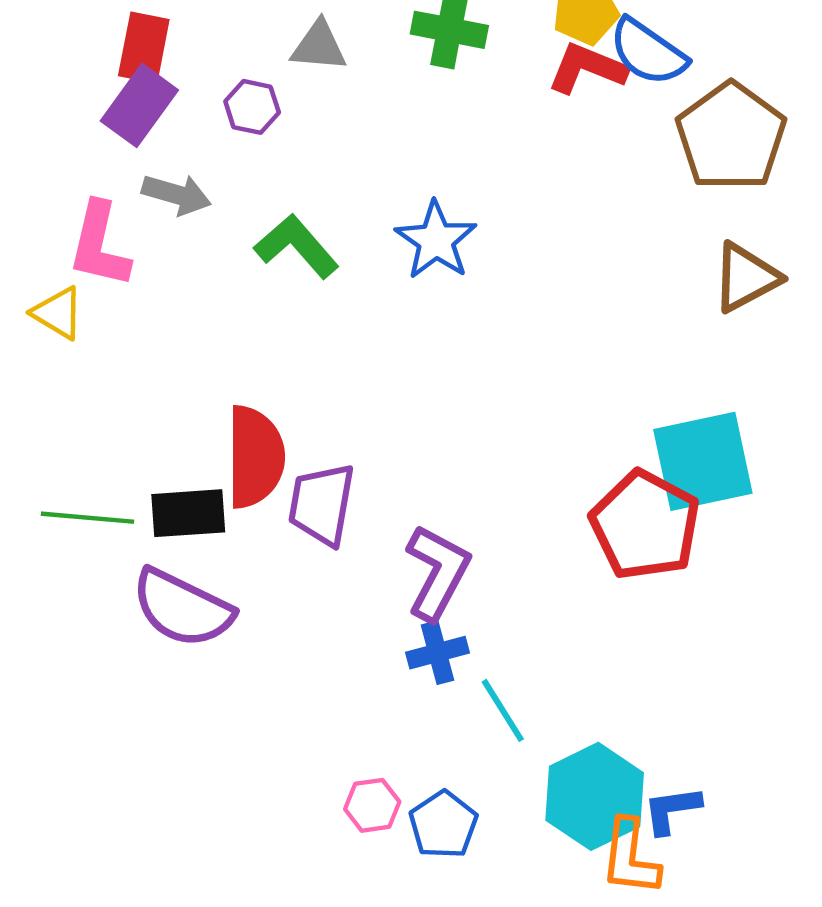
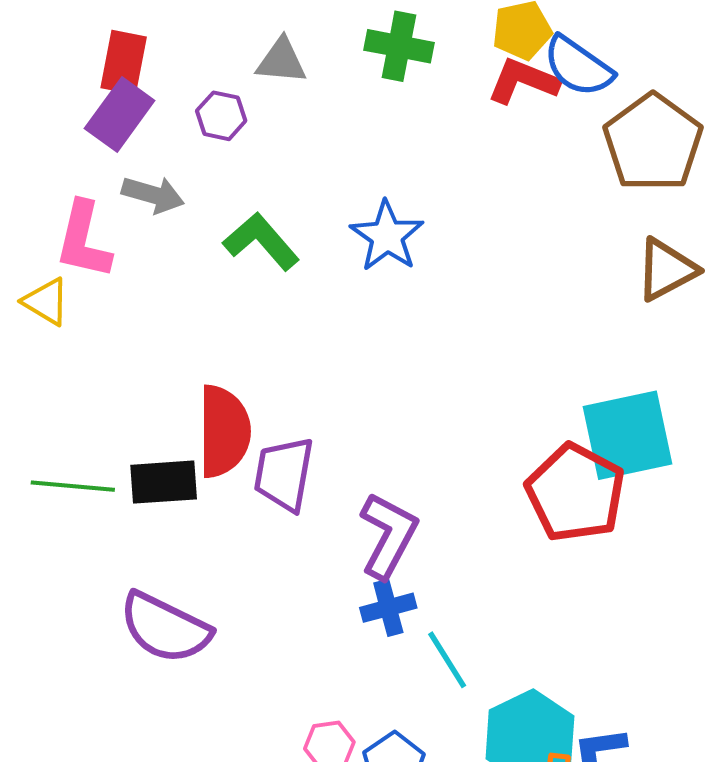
purple semicircle: (182, 608) -> (165, 628), moved

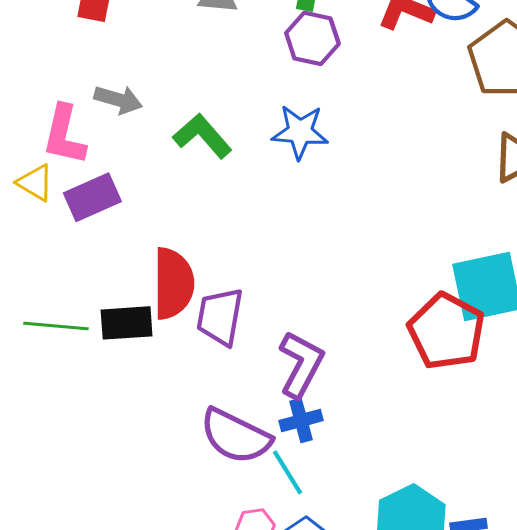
purple rectangle: (120, 114) -> (92, 197), moved, turned 30
purple hexagon: (221, 116) -> (312, 38), moved, size x1.4
blue star: (387, 236) -> (300, 132), turned -30
purple semicircle: (165, 628) -> (236, 436), moved
cyan line: (447, 660) -> (288, 472), moved

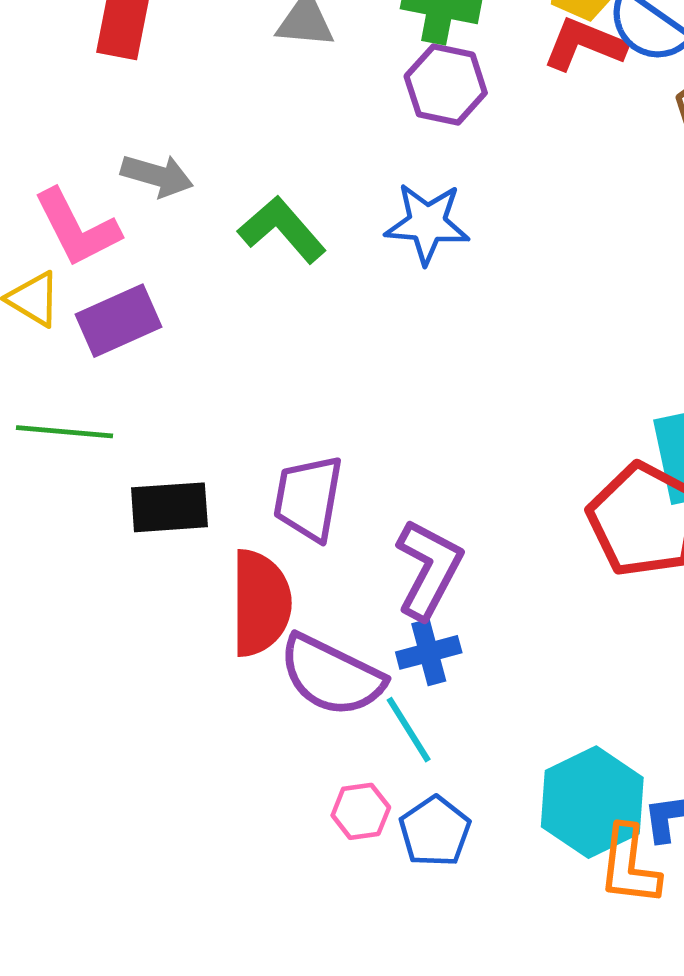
pink L-shape: (64, 135) -> (77, 228), turned -40
red semicircle: (173, 283) -> (260, 603), moved
green line: (56, 326) -> (65, 432), moved

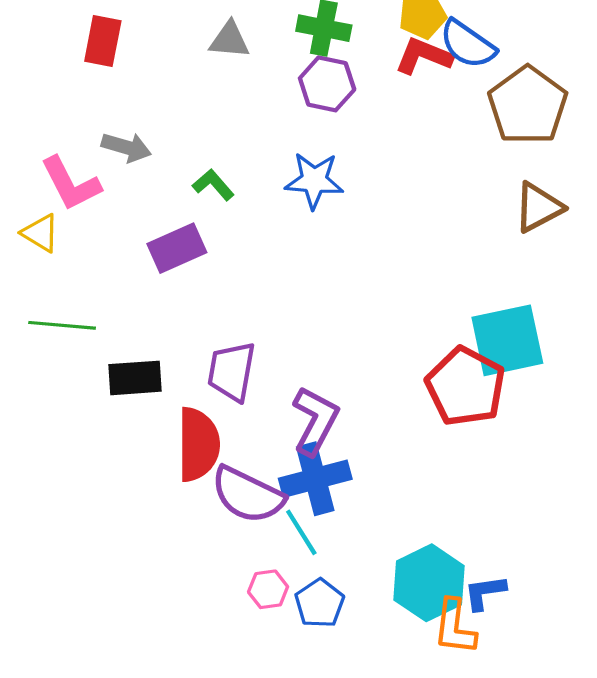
green L-shape: (282, 230) -> (213, 185), size x0.7
purple rectangle: (119, 321) -> (177, 248), moved
blue cross: (429, 652) -> (315, 479), size x1.6

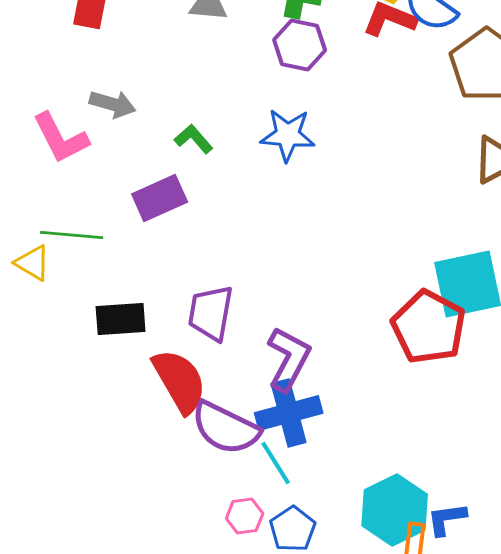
yellow triangle: (41, 233) -> (33, 263), moved
green line: (62, 325) -> (72, 235), moved
red semicircle: (198, 444) -> (180, 381), turned -30

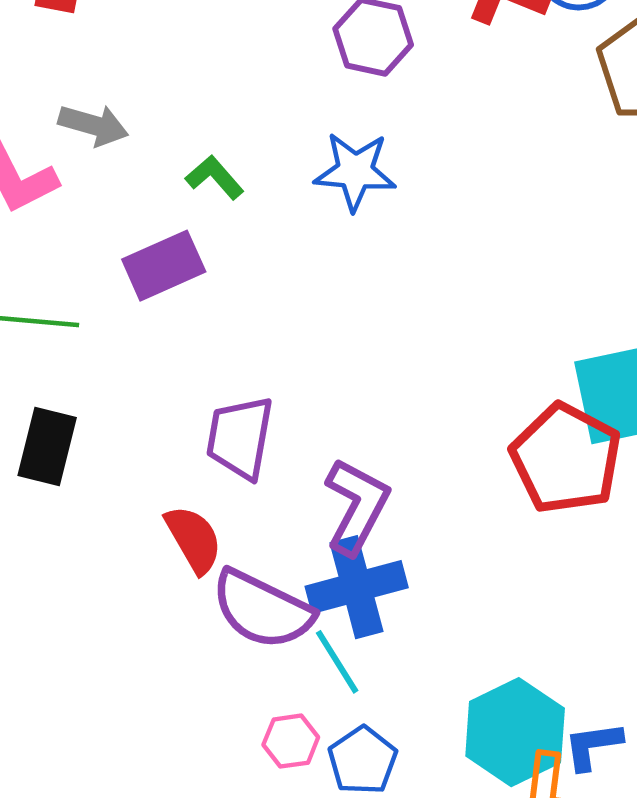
black rectangle: (121, 319) -> (47, 447), moved, turned -72
red semicircle: (180, 381) -> (194, 539), size x0.7

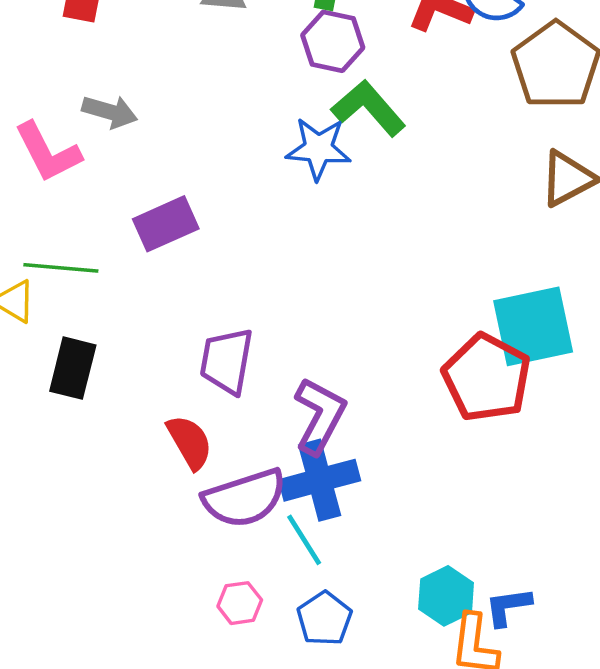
green L-shape: (215, 177) -> (369, 108), moved, size x1.6
purple semicircle: (262, 610) -> (244, 498), turned -44
cyan hexagon: (515, 732) -> (446, 596), size x0.7
pink hexagon: (291, 741) -> (240, 603), moved

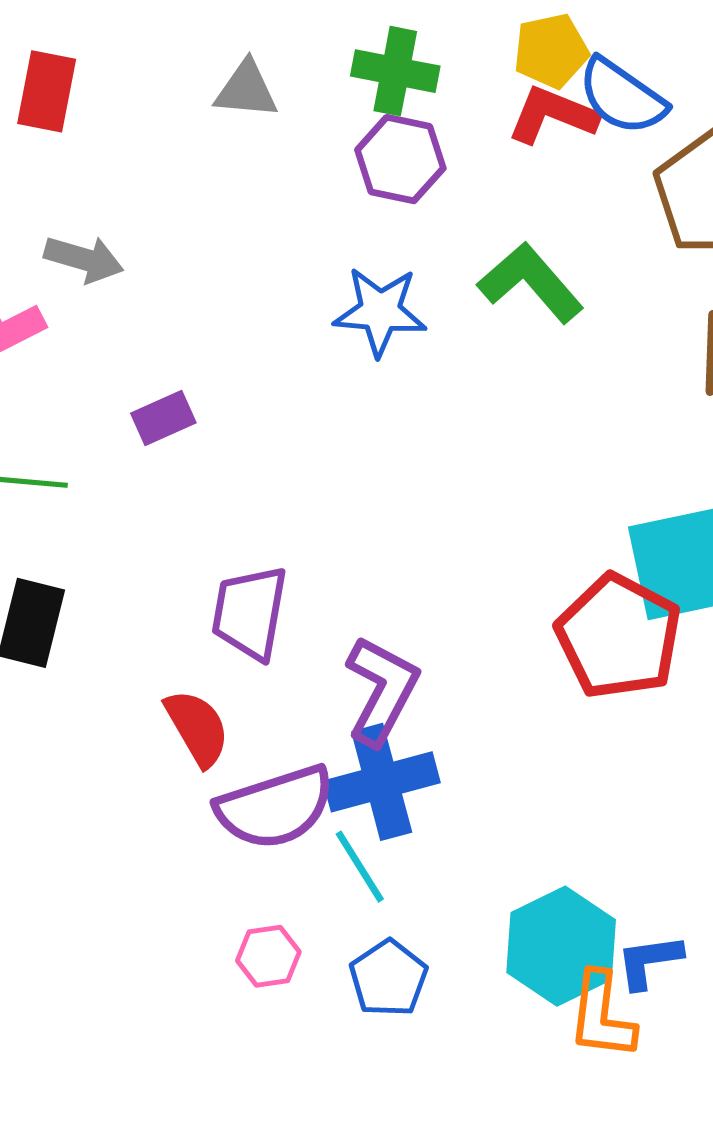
green L-shape: (369, 108) -> (531, 283), moved
purple rectangle: (166, 224) -> (163, 418), size x0.7
cyan hexagon: (446, 596) -> (561, 946), size x1.4

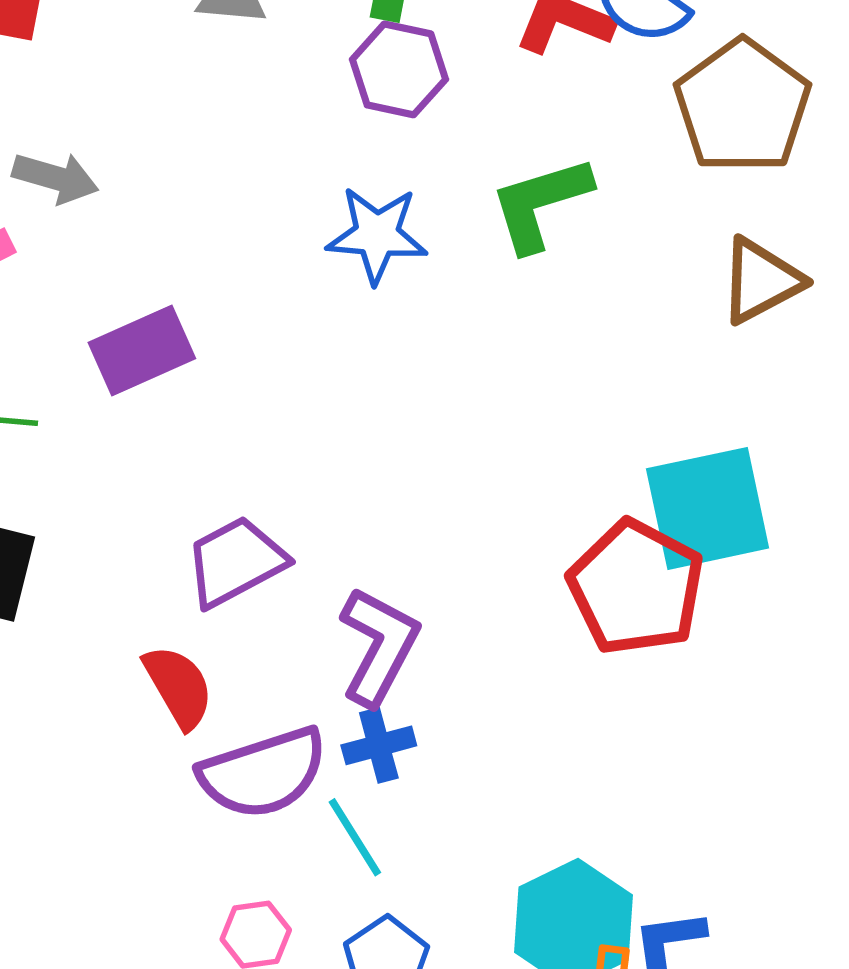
green L-shape: (531, 283) -> (540, 203), turned -66
purple rectangle: (163, 418) -> (142, 350), size x1.5
purple trapezoid: (250, 613) -> (235, 562), turned 52
blue cross: (382, 782) -> (379, 745), size x0.6

